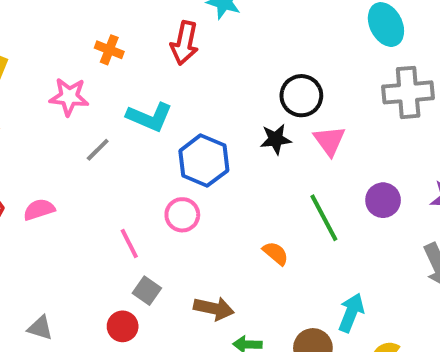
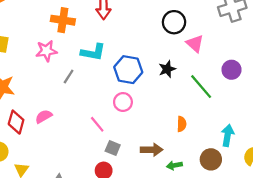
orange cross: (109, 50) -> (63, 20), size x1.5
black star: (276, 139) -> (167, 69), moved
orange semicircle: (276, 253) -> (182, 124), moved, turned 64

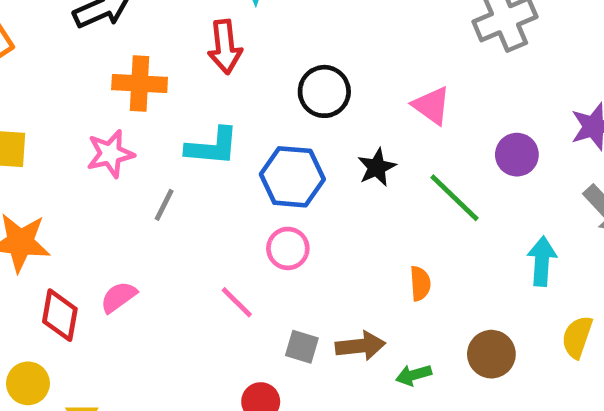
black circle: (174, 22) -> (324, 91), moved
cyan arrow: (228, 135) -> (542, 261), moved
gray square: (113, 148) -> (302, 347), moved

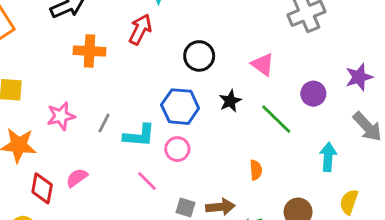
red arrow: (225, 47) -> (140, 29), turned -148
cyan L-shape: (212, 147) -> (139, 136), moved
pink star: (110, 154) -> (61, 116), moved

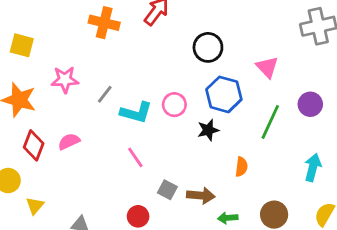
black star: (230, 101) -> (208, 130), moved
blue hexagon: (180, 107) -> (224, 94), moved
green line: (276, 119) -> (270, 122), turned 60
pink circle: (177, 149) -> (174, 105), moved

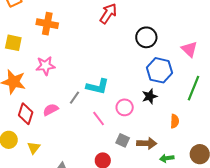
orange cross: (104, 23) -> (47, 24), moved
gray line: (105, 94) -> (75, 98), moved
pink circle: (174, 105) -> (125, 107), moved
yellow triangle: (35, 206) -> (34, 148), moved

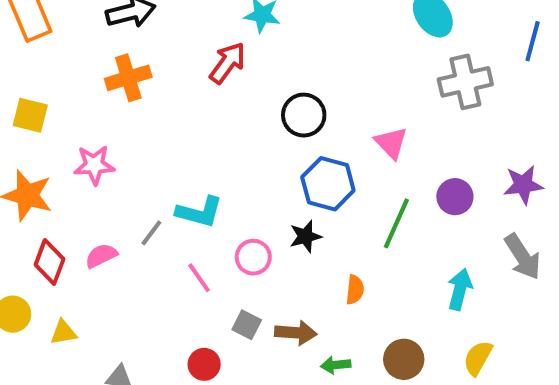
orange cross: (47, 24) -> (128, 78), moved, turned -30
yellow triangle: (34, 148) -> (63, 332), turned 40

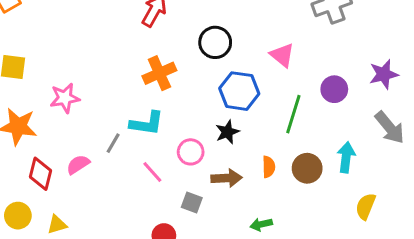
orange cross: (128, 78) -> (159, 73), moved
brown arrow: (296, 333) -> (227, 178), moved
brown circle: (404, 359) -> (307, 168), moved

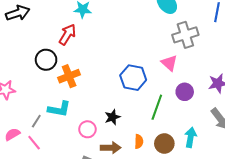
black circle: (215, 42) -> (46, 60), moved
pink triangle: (282, 55) -> (169, 63), moved
blue hexagon: (239, 91) -> (133, 78), moved
pink line: (152, 172) -> (34, 143), moved

